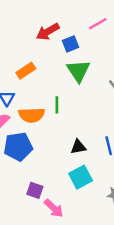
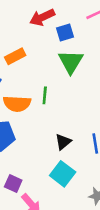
black triangle: (78, 147) -> (63, 142), turned -35
cyan square: (81, 177) -> (63, 174), turned -30

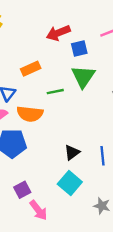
green line: (45, 95) -> (55, 92), moved, turned 70
purple square: (13, 183) -> (22, 190), turned 35

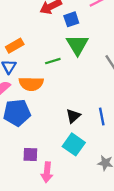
orange rectangle: (31, 69) -> (15, 46), moved
purple square: (22, 190) -> (30, 155), turned 35
pink arrow: (38, 210) -> (47, 172), turned 48

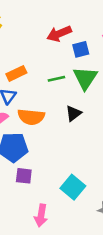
green line: (53, 61) -> (56, 79), moved
black triangle: (73, 116) -> (74, 113), moved
purple square: (30, 155) -> (24, 176), moved

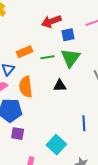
orange rectangle: (16, 73) -> (25, 52), moved
black triangle: (74, 113) -> (60, 86), turned 32
orange semicircle: (31, 117) -> (26, 87), turned 75

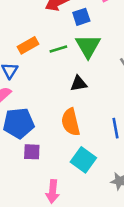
orange semicircle: (26, 87) -> (71, 122), moved

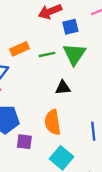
purple square: (32, 152) -> (24, 142), moved

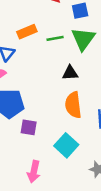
orange semicircle: (53, 122) -> (73, 105), moved

